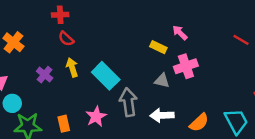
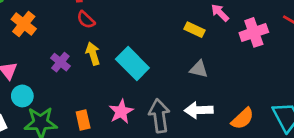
pink cross: (186, 66) -> (254, 32), moved
gray arrow: (128, 102) -> (159, 116), moved

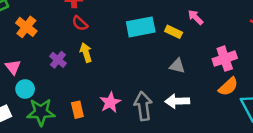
pink cross: (254, 32) -> (225, 59), moved
cyan rectangle: (132, 64) -> (141, 27), moved, turned -56
orange semicircle: (243, 119) -> (228, 87), moved

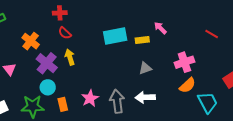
orange cross: (26, 27) -> (31, 41), moved
yellow rectangle: (174, 32) -> (142, 40), turned -32
purple cross: (58, 60) -> (47, 63), size x1.5
gray triangle: (177, 66) -> (145, 68), turned -32
cyan circle: (25, 89) -> (48, 87), moved

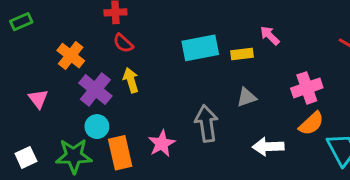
white arrow: (145, 97) -> (268, 147), moved
gray arrow: (117, 101) -> (206, 123), moved
orange rectangle: (63, 104) -> (120, 153), size x1.5

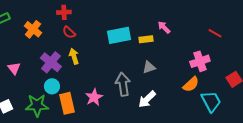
orange cross: (71, 56) -> (33, 29), moved
pink cross: (307, 88) -> (200, 61), moved
white arrow: (268, 147) -> (147, 99), moved, turned -42

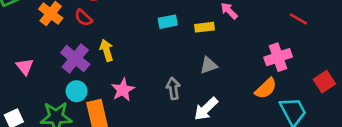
red semicircle: (69, 32) -> (83, 18), moved
cyan rectangle: (119, 35) -> (168, 22), size x0.6
gray arrow: (123, 84) -> (173, 88), size x0.7
pink star: (94, 97) -> (123, 90), moved

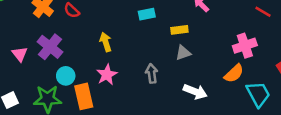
yellow rectangle: (205, 27) -> (179, 30), moved
yellow arrow: (107, 50) -> (106, 42), moved
purple cross: (75, 58) -> (50, 47), moved
white arrow: (206, 109) -> (195, 92), moved, turned -115

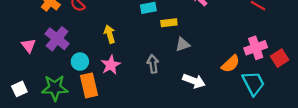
yellow rectangle: (179, 30) -> (169, 23), moved
pink cross: (245, 46) -> (256, 48), moved
cyan circle: (66, 76) -> (80, 62), moved

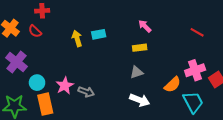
yellow rectangle: (169, 23) -> (140, 48), moved
yellow arrow: (110, 34) -> (77, 38), moved
gray triangle: (183, 44) -> (137, 72), moved
gray arrow: (153, 64) -> (86, 92), moved, turned 119

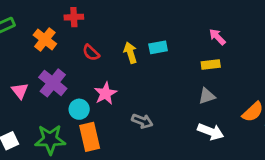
red cross: (42, 11) -> (74, 17), moved
red semicircle: (35, 31) -> (91, 53), moved
pink star: (65, 86) -> (105, 93), moved

